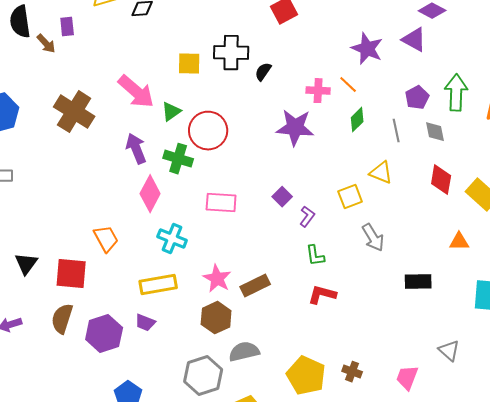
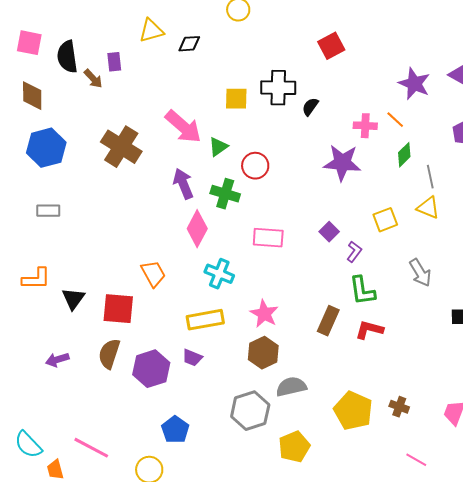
red circle: (208, 131) -> (255, 166), size x0.7
gray line: (396, 131) -> (430, 177), moved
yellow square: (350, 197) -> (385, 220), moved
green L-shape: (315, 256) -> (362, 291), size x1.4
brown rectangle: (255, 286) -> (328, 321), moved, turned -40

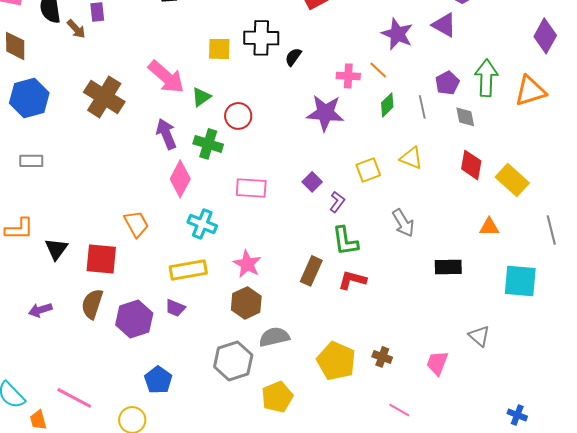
gray line: (430, 177) -> (422, 107), moved

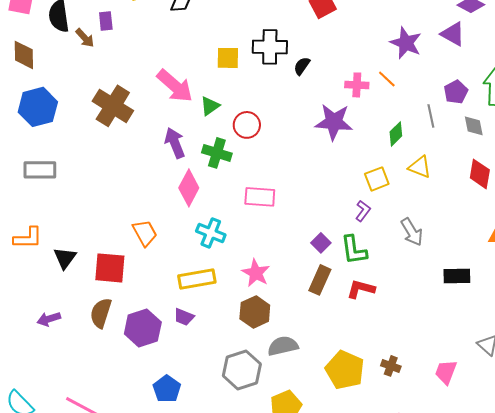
green diamond: (387, 105) -> (396, 134), moved
gray rectangle: (31, 161) -> (40, 170), size x1.4
purple square: (312, 182) -> (321, 243), moved
purple L-shape: (337, 202) -> (363, 211), moved

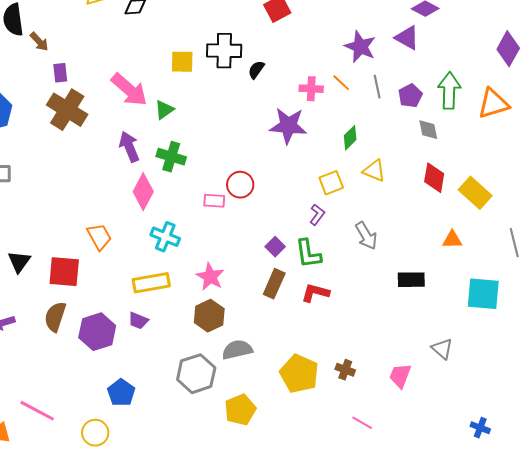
purple rectangle: (106, 21) -> (60, 73), moved
gray line: (431, 116) -> (377, 87), moved
red circle: (247, 125) -> (240, 185), moved
pink rectangle: (260, 197) -> (214, 201), size x0.7

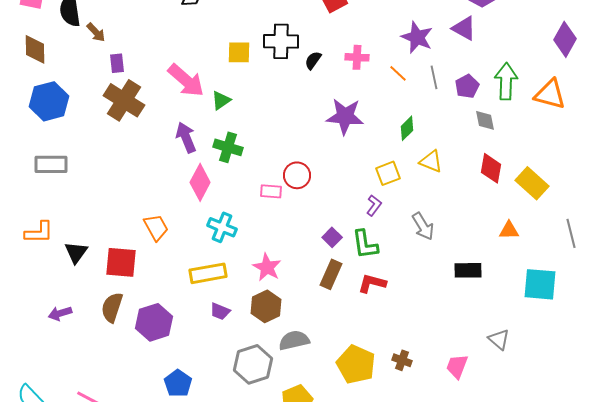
pink cross: (311, 89) -> (357, 57), moved
orange triangle: (493, 104) -> (550, 94), turned 32
purple trapezoid: (138, 321) -> (220, 311), moved

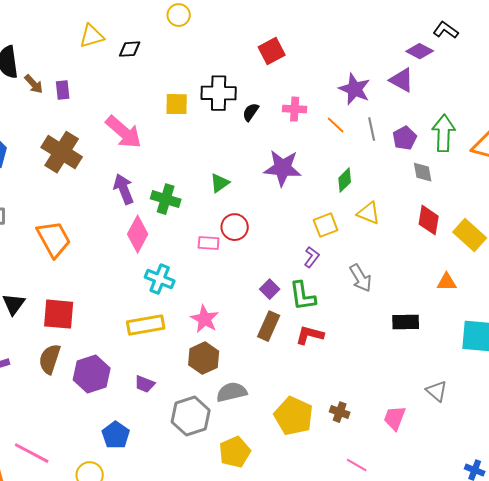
purple rectangle: (117, 63) -> (63, 90), moved
green triangle: (221, 100) -> (220, 183), moved
orange trapezoid: (156, 227) -> (54, 239), moved, size x1.4
purple trapezoid: (220, 311) -> (145, 384), moved

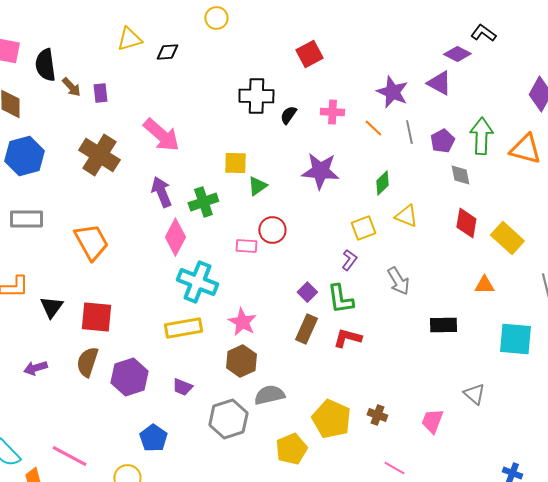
yellow square: (177, 104) -> (235, 163), moved
green cross: (166, 199) -> (203, 202), turned -36
cyan cross: (160, 279) -> (197, 282), size x1.4
yellow pentagon: (235, 452) -> (291, 449), moved

